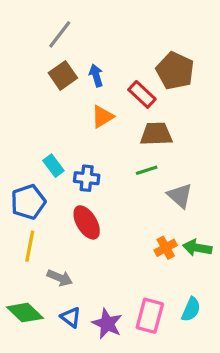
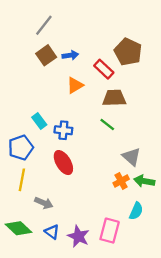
blue arrow: (96, 75) -> (70, 55), turned 98
green line: (147, 170) -> (107, 124), turned 56
gray triangle: (180, 196) -> (131, 157), moved
cyan semicircle: (191, 309) -> (136, 211), moved

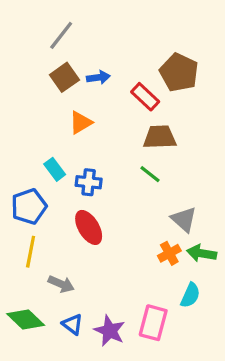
orange triangle: (75, 85) -> (81, 123), moved

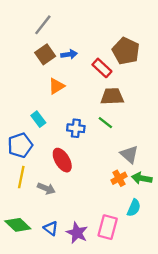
blue cross: (89, 182) -> (76, 128), moved
gray arrow: (61, 284) -> (46, 188), moved

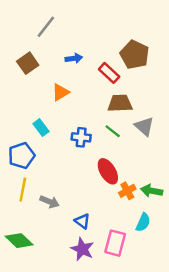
brown square: (45, 54) -> (28, 63), moved
gray triangle: (129, 154) -> (144, 126), moved
red ellipse: (62, 160) -> (108, 171), moved
blue triangle: (51, 228) -> (82, 221), moved

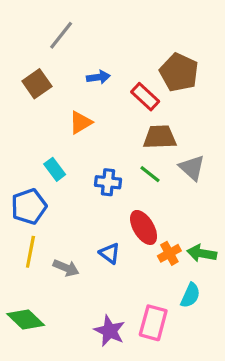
blue triangle: (82, 221) -> (110, 253), moved

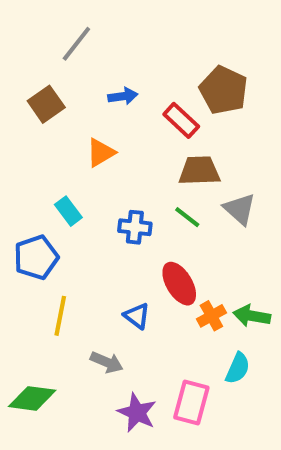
yellow line: (30, 252) -> (60, 316), moved
gray arrow: (66, 268) -> (107, 362), moved
green diamond: (26, 320) -> (32, 398), turned -36

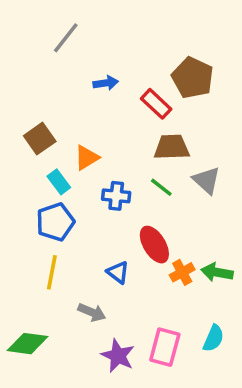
brown square: (46, 104) -> (40, 139), moved
orange triangle: (101, 153) -> (87, 158), moved
blue pentagon: (36, 257) -> (55, 222), moved
cyan semicircle: (238, 368) -> (213, 338), moved

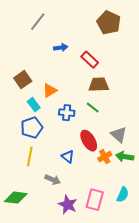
brown pentagon: (193, 78) -> (109, 23), moved
gray triangle: (207, 180) -> (119, 135), moved

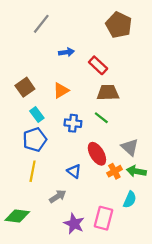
orange triangle: (50, 91) -> (61, 90), moved
gray arrow: (53, 180) -> (58, 196), turned -56
cyan semicircle: (123, 195) -> (130, 200), moved

